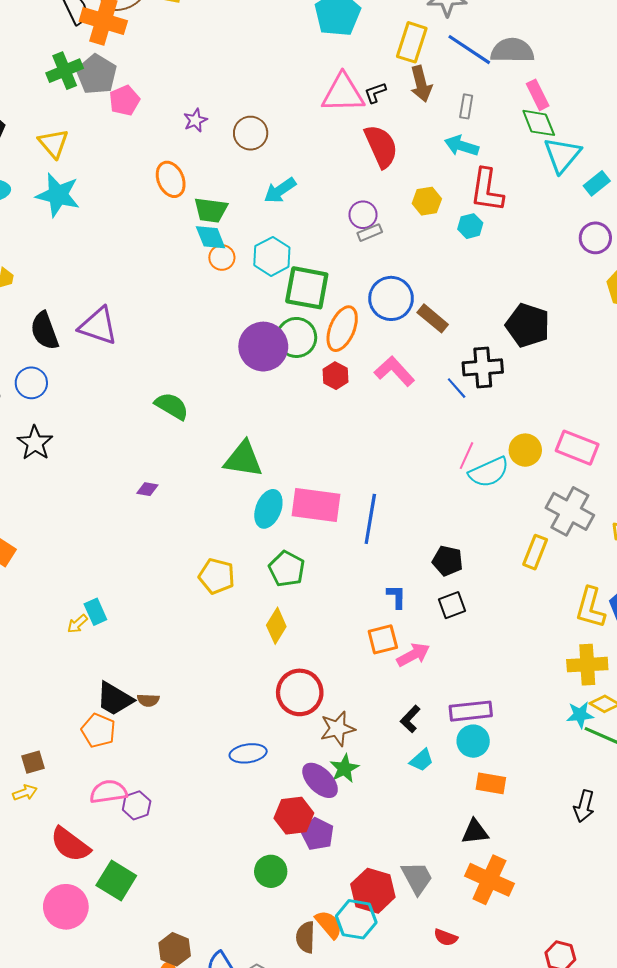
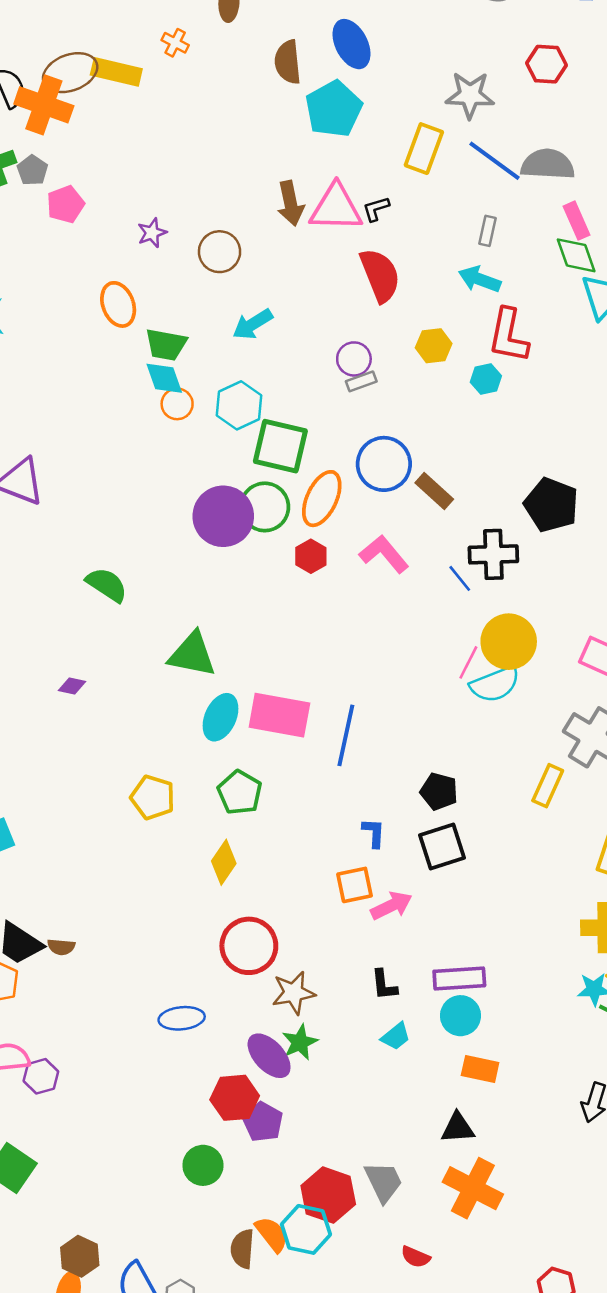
gray pentagon: (97, 74) -> (32, 170), size x0.6
brown arrow: (421, 84) -> (290, 203), moved
yellow circle: (525, 450) -> (509, 642), moved, size x1.4
black square: (452, 605) -> (442, 846), size x1.4
black L-shape: (410, 719) -> (384, 985), turned -52

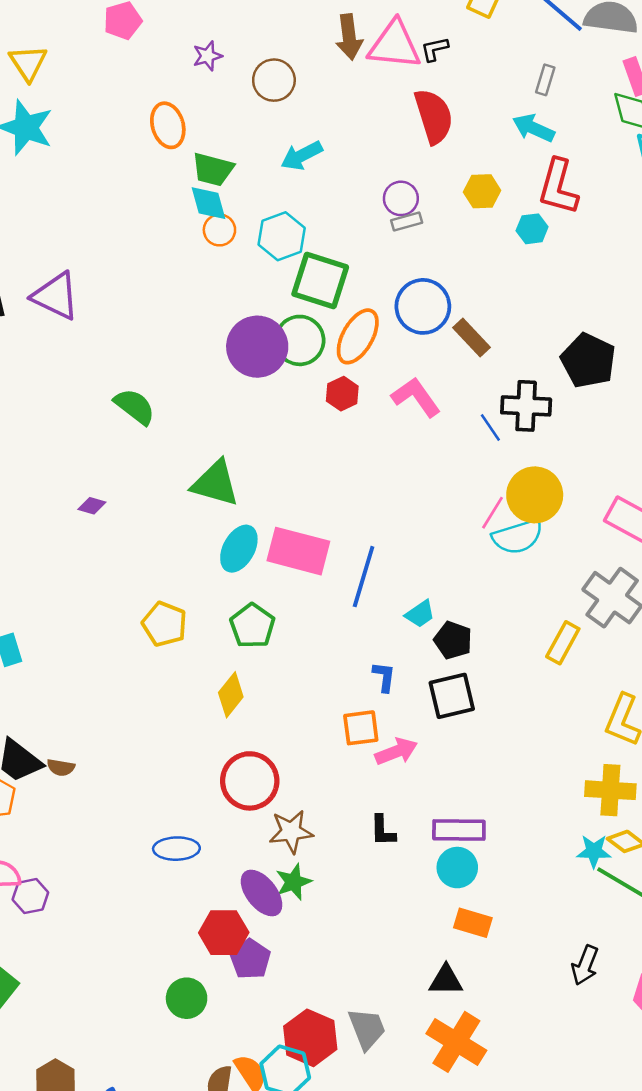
cyan trapezoid: (396, 1036) -> (420, 614), moved

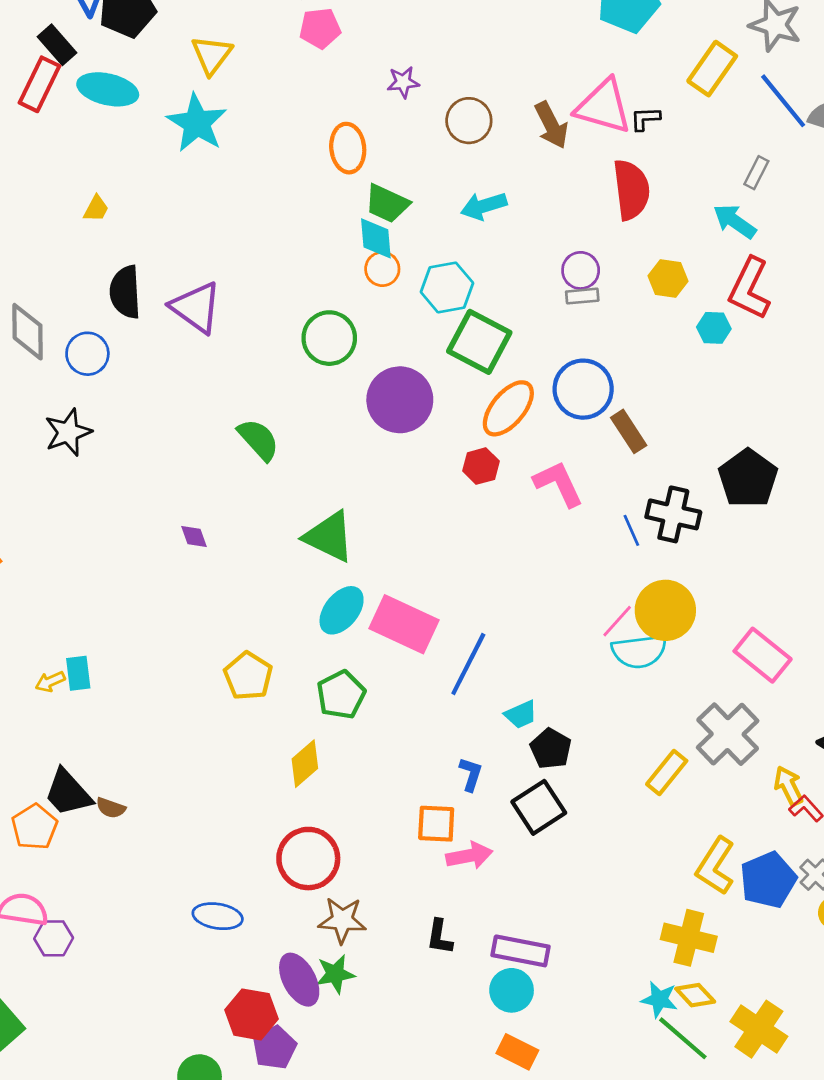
brown arrow: (349, 37) -> (551, 125), moved, turned -30
green circle: (300, 340) -> (329, 338), moved
purple diamond: (92, 506) -> (194, 537), turned 44
black square: (452, 696) -> (539, 807), turned -30

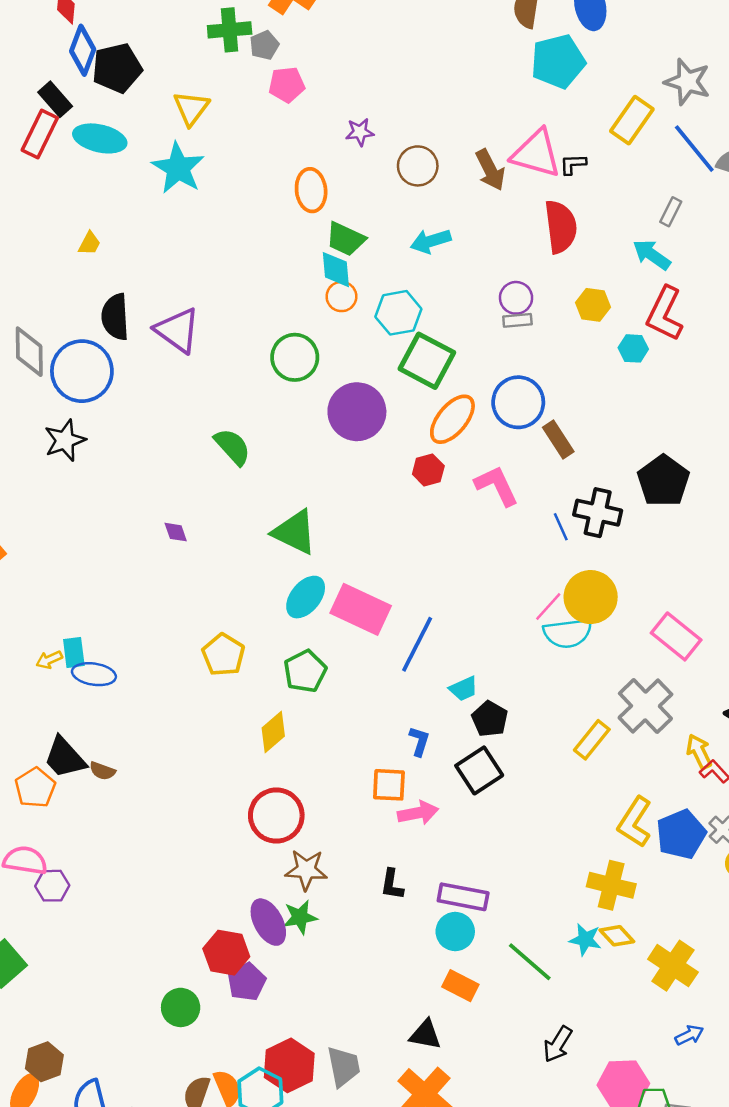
blue circle: (87, 354) -> (82, 371), size x1.6
blue ellipse: (218, 916) -> (94, 674), moved
green line: (683, 1038) -> (530, 962), moved

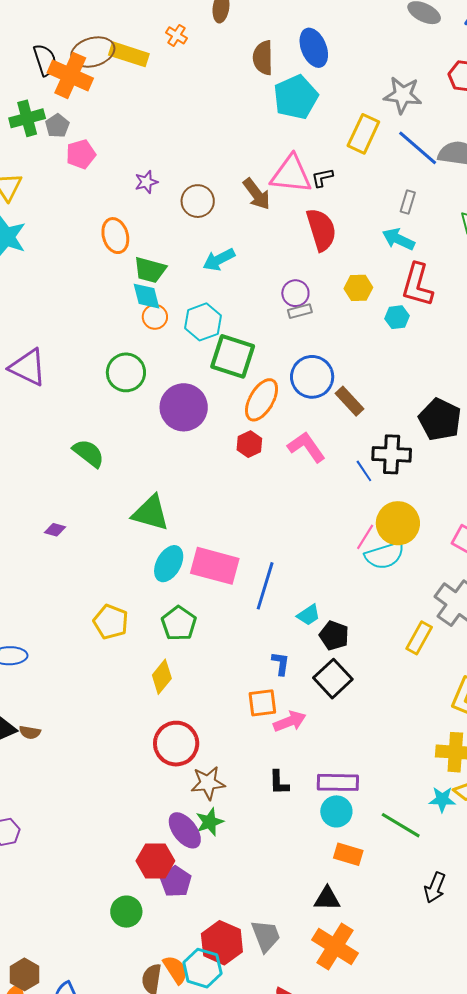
purple diamond: (176, 532) -> (55, 530), turned -45

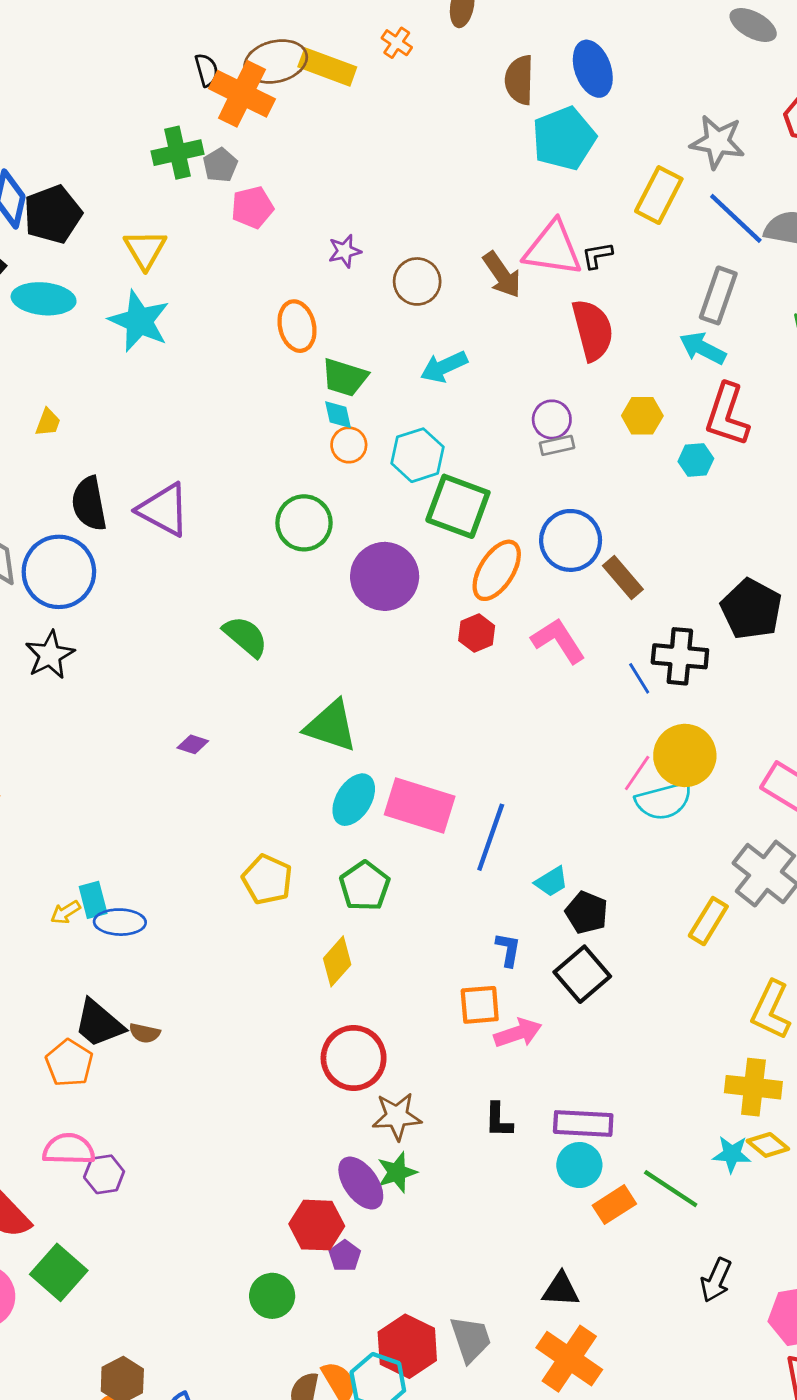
black semicircle: (45, 60) -> (207, 70), size x0.7
gray rectangle: (408, 202) -> (718, 295), size x1.6
cyan diamond: (147, 296) -> (338, 415), size x0.7
orange rectangle: (348, 854) -> (614, 1205), moved, turned -52
purple pentagon: (176, 882) -> (345, 1256), size x0.7

